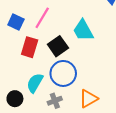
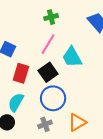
pink line: (42, 18) -> (48, 44), moved
cyan semicircle: (35, 83) -> (16, 102), moved

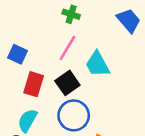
green cross: (51, 17) -> (71, 14), turned 32

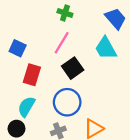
cyan trapezoid: (97, 64) -> (106, 48), moved
black square: (67, 83) -> (73, 68), moved

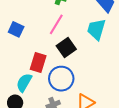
cyan trapezoid: (106, 48) -> (96, 29), turned 45
red rectangle: (32, 75) -> (38, 62), moved

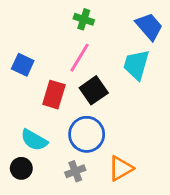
red rectangle: (38, 62) -> (54, 95), moved
cyan semicircle: (24, 83) -> (34, 140), turned -90

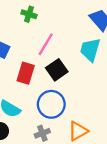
green cross: (84, 19) -> (29, 14), moved

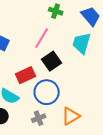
green cross: (29, 14) -> (56, 11), moved
red rectangle: (26, 73) -> (26, 75), moved, turned 48

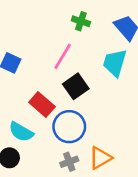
red rectangle: (26, 75) -> (42, 105), turned 66
gray cross: (39, 118) -> (69, 162), moved

